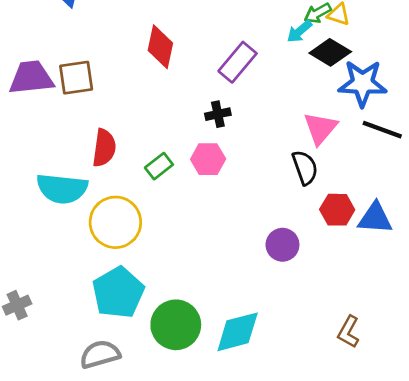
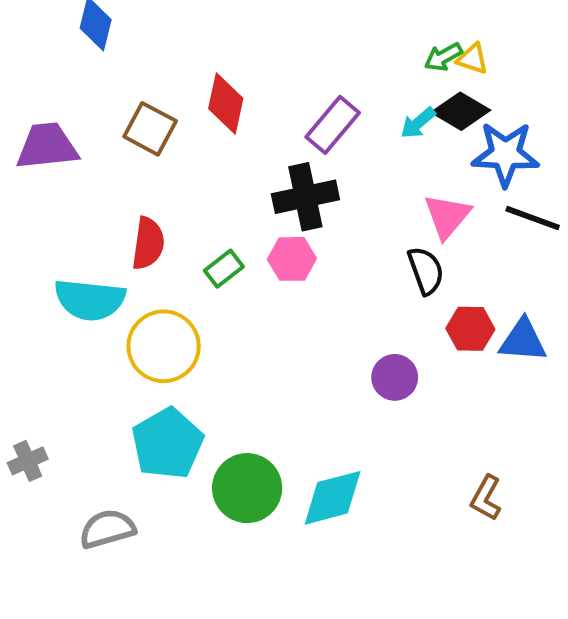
cyan arrow: (299, 31) -> (418, 123), moved
brown square: (76, 78) -> (150, 129), moved, turned 36
black cross: (218, 114) -> (305, 197), size x1.8
gray semicircle: (100, 354) -> (107, 529), moved

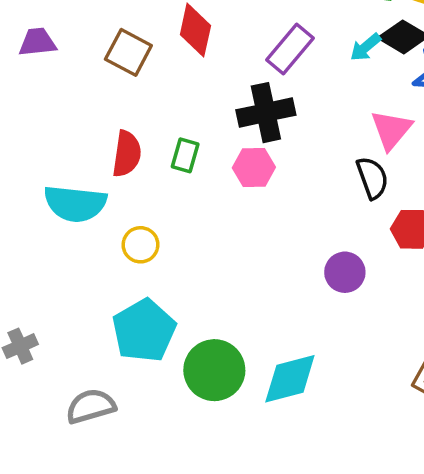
purple trapezoid: (47, 146) -> (37, 42), moved, size x0.7
green rectangle: (224, 269) -> (185, 155), moved, turned -36
yellow circle: (164, 346) -> (141, 245), size x0.6

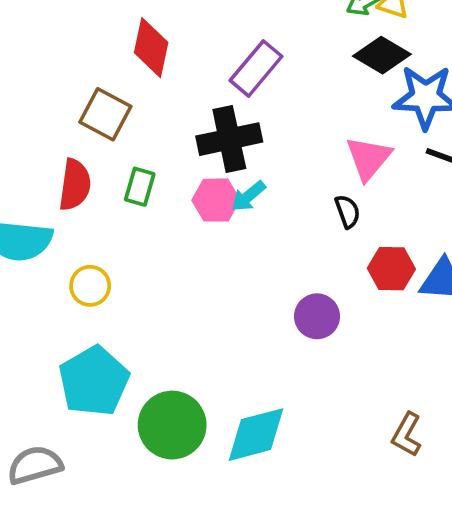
cyan arrow: (365, 47) -> (248, 196), moved
brown square: (128, 52) -> (105, 114), moved
black semicircle: (372, 178) -> (348, 211), size x0.7

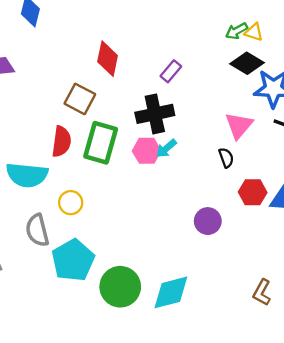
purple rectangle: (256, 68) -> (171, 71), size x0.7
green rectangle: (140, 187) -> (101, 143), size x1.8
gray semicircle: (35, 465) -> (37, 230), moved, turned -88

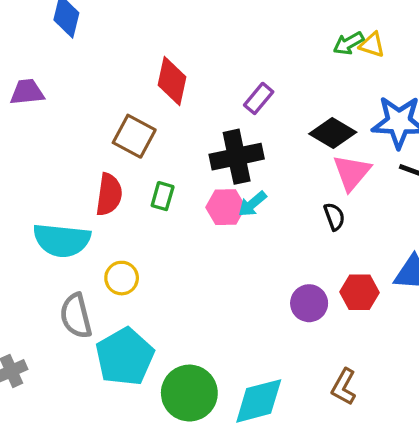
black diamond: (247, 63) -> (333, 133), moved
green rectangle: (101, 143) -> (163, 196), size x0.5
red hexagon: (253, 192) -> (360, 292), moved
brown L-shape: (262, 292) -> (344, 387), moved

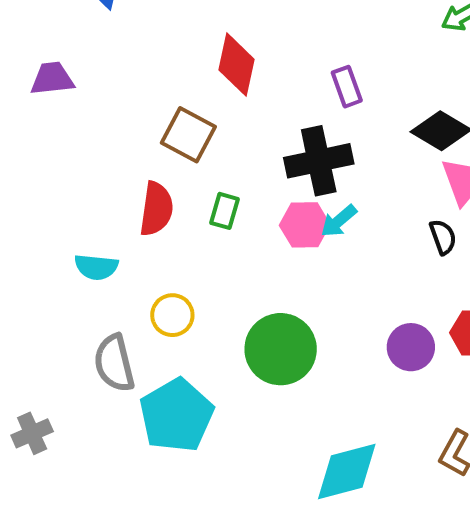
purple rectangle: (259, 98) -> (347, 87), turned -60
cyan semicircle: (62, 240) -> (96, 267), size x0.6
green circle: (189, 393) -> (281, 349), moved

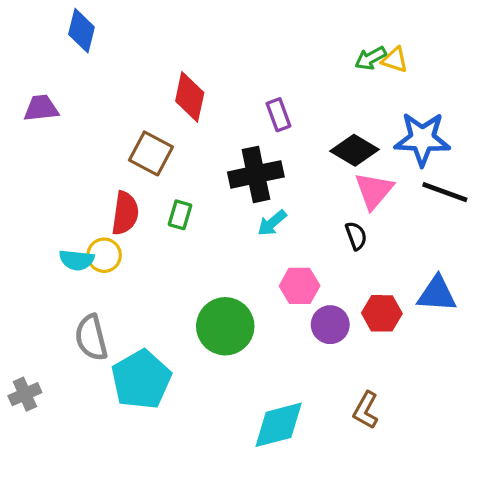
pink hexagon: (305, 225) -> (300, 286), moved
yellow circle: (172, 315) -> (104, 255), moved

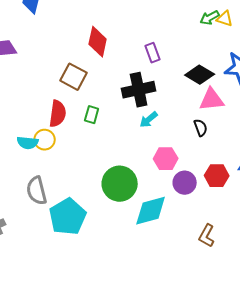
pink triangle: (374, 191) -> (212, 100), turned 44
cyan diamond: (279, 425) -> (151, 211), moved

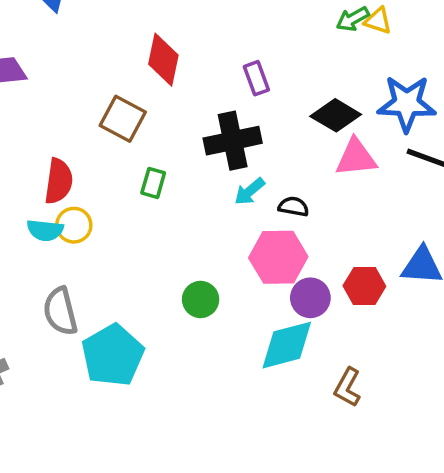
red semicircle: (58, 114) -> (59, 181), moved
black semicircle: (201, 128) -> (293, 207), moved, turned -60
pink hexagon: (166, 159) -> (278, 257), size x1.4
green circle: (120, 184) -> (201, 299), size x0.6
cyan diamond: (151, 211) -> (287, 345), moved

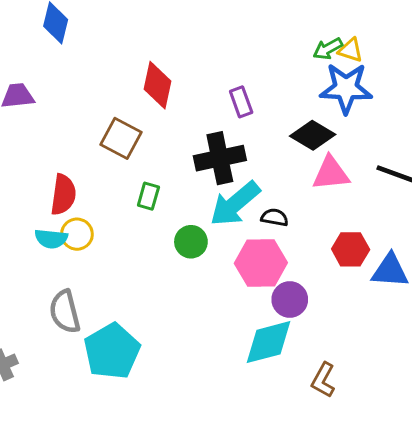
blue star: (407, 104) -> (346, 88), moved
cyan arrow: (250, 191) -> (235, 204), size x1.8
red hexagon: (364, 286) -> (351, 249), moved
green circle: (201, 299) -> (191, 242), moved

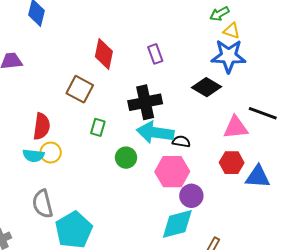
green arrow: (328, 49) -> (220, 14), moved
purple rectangle: (241, 102) -> (155, 54), moved
pink triangle: (331, 173) -> (236, 127), moved
cyan arrow: (235, 204) -> (155, 132), turned 48

